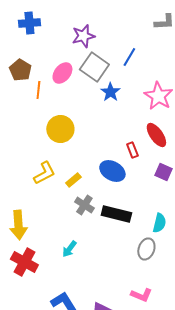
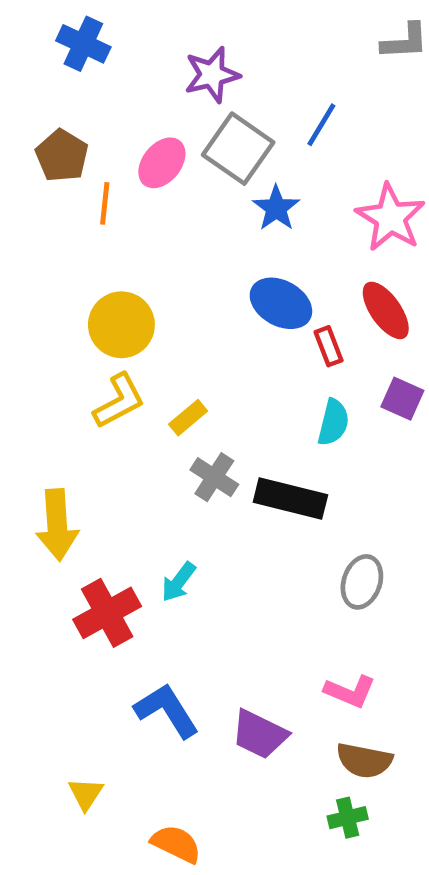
blue cross: (29, 23) -> (83, 44), turned 30
yellow circle: (60, 129) -> (121, 325), moved
blue ellipse: (112, 171) -> (281, 303), moved
cyan semicircle: (159, 223) -> (333, 422), moved
red cross: (24, 262) -> (107, 613), moved, turned 32

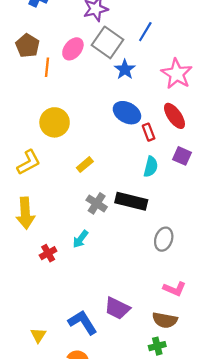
yellow L-shape: (119, 401) -> (29, 162), moved
gray cross: (214, 477) -> (97, 203), moved
red cross: (107, 613) -> (48, 253), size x0.6
pink L-shape: (350, 691) -> (174, 289), moved
blue L-shape: (167, 710) -> (83, 322), moved

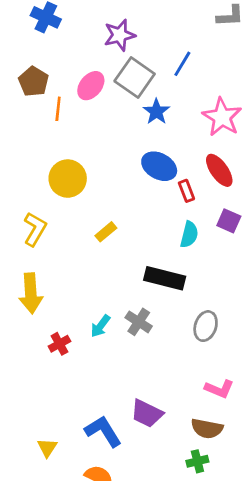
yellow L-shape: (29, 162) -> (35, 229), turned -32
gray cross: (97, 203) -> (139, 322), moved

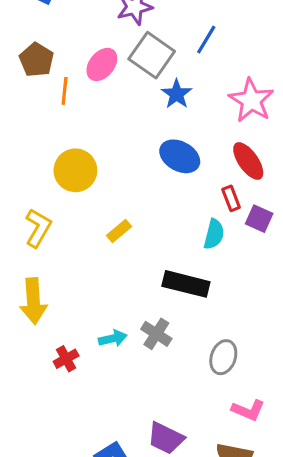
red rectangle: (186, 191) -> (231, 198), moved
cyan arrow: (100, 326) -> (113, 338), turned -140
gray ellipse: (206, 326) -> (223, 357), moved

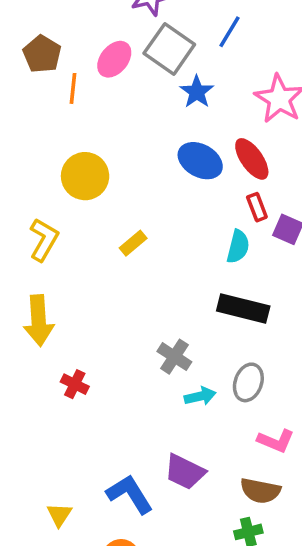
red ellipse: (248, 161) -> (252, 159), moved
black rectangle: (186, 284) -> (243, 308), moved
cyan arrow: (113, 338) -> (200, 396), moved
red cross: (66, 359) -> (75, 384), turned -35

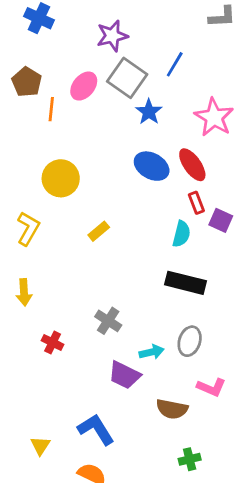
yellow arrow: (39, 321) -> (24, 292), size x0.7
gray cross: (174, 357) -> (108, 321), moved
purple trapezoid: (185, 472) -> (124, 375), moved
brown semicircle: (260, 491) -> (172, 409), moved

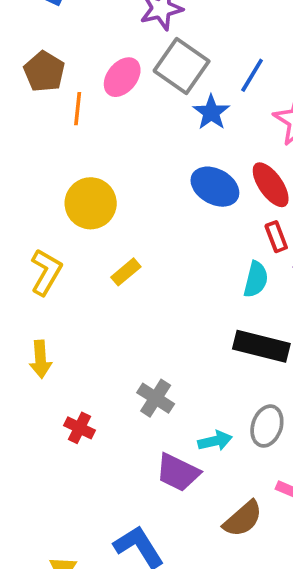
blue line: (175, 64) -> (252, 75), moved
yellow rectangle: (99, 231) -> (126, 272), moved
brown semicircle: (172, 409) -> (243, 519), turned -52

